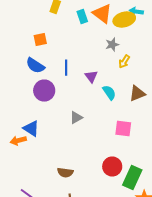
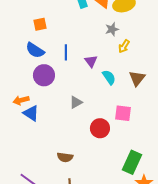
brown triangle: (137, 94) -> (137, 78), turned -30
orange arrow: (18, 140) -> (21, 100), moved
red circle: (112, 166) -> (100, 128), moved

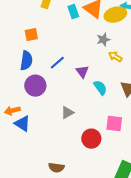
yellow arrow: (124, 46) -> (115, 57), turned 88
blue semicircle: (35, 50) -> (26, 61), turned -114
blue line: (66, 52) -> (57, 63), turned 49

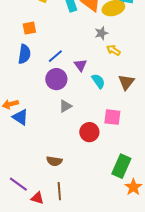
purple circle: (35, 86) -> (56, 79), moved

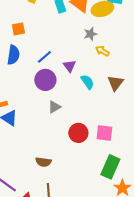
pink square: (112, 117) -> (104, 133), moved

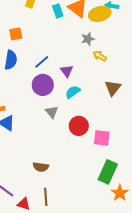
cyan semicircle: (87, 82) -> (73, 92), moved, turned -91
gray triangle: (54, 107) -> (52, 112), turned -40
red circle: (78, 133) -> (79, 126), moved

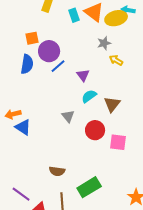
purple circle: (43, 85) -> (49, 51), moved
brown triangle: (113, 88) -> (112, 104), moved
green rectangle: (108, 172) -> (89, 187), moved, turned 35

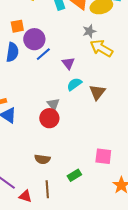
yellow arrow: (116, 60) -> (101, 48), size x1.6
red circle: (95, 130) -> (49, 118), moved
pink square: (118, 142) -> (103, 156), moved
green rectangle: (89, 187) -> (74, 175), size x0.6

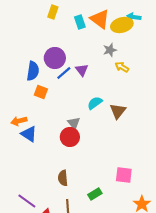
orange square: (17, 26) -> (41, 92), moved, turned 32
yellow arrow: (101, 48) -> (122, 67), size x0.6
purple triangle: (68, 63) -> (82, 70), moved
brown semicircle: (42, 159) -> (63, 178), turned 77

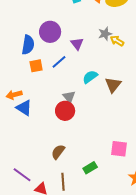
gray star: (110, 50) -> (105, 34), moved
blue line: (64, 73) -> (59, 62), moved
orange square: (41, 92) -> (36, 66), turned -32
brown semicircle: (63, 178) -> (58, 152), turned 42

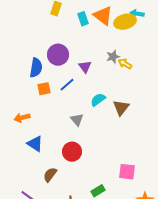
blue triangle: (24, 108) -> (35, 144), moved
red circle: (65, 111) -> (72, 152), moved
brown semicircle: (58, 152) -> (50, 175), moved

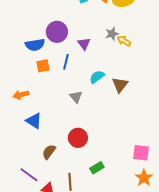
blue semicircle: (36, 68) -> (35, 45), turned 72
blue line: (67, 85) -> (66, 62), turned -35
red circle: (72, 152) -> (78, 138), moved
pink square: (127, 172) -> (141, 153), moved

